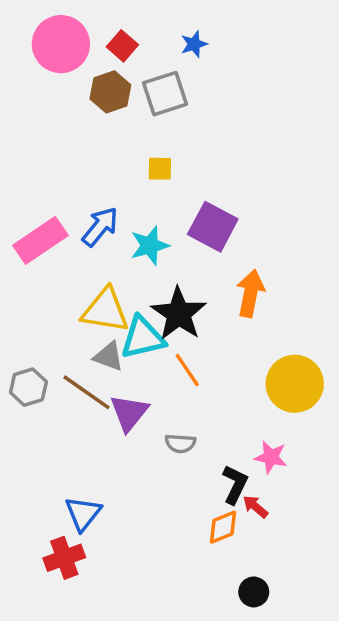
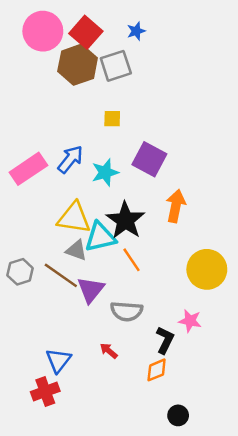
red square: (122, 46) -> (86, 32), size x1.5
brown hexagon: (110, 92) -> (78, 65), size x1.4
gray semicircle: (180, 443) -> (127, 311), size x1.5
red arrow: (255, 507) -> (109, 351), moved

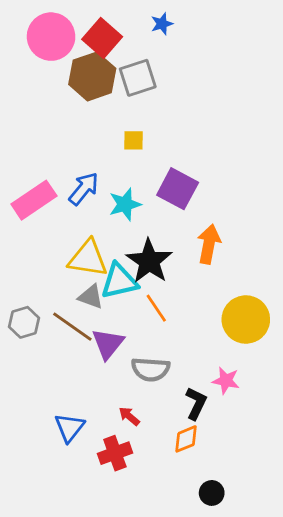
blue star: (136, 31) -> (162, 24), moved
red cross: (45, 391) -> (115, 453), moved

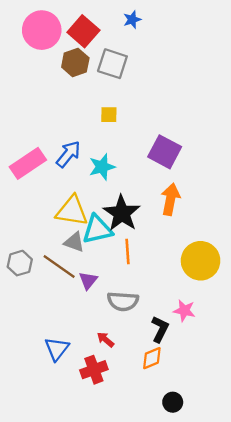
brown hexagon: (92, 76) -> (75, 63), size x0.7
gray square: (138, 78) -> (112, 64), turned 36
purple square: (178, 189) -> (165, 152), moved
orange line: (156, 308) -> (128, 251), turned 30
purple triangle: (108, 344) -> (88, 280), size x0.7

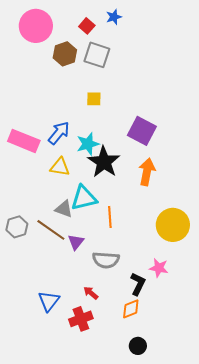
red square: (83, 31) -> (87, 26), moved, size x0.6
pink rectangle: (28, 163) -> (24, 141), turned 56
yellow triangle: (72, 211) -> (60, 167), moved, size x0.7
black star: (122, 213) -> (104, 162), moved
black circle: (173, 402) -> (138, 346), moved

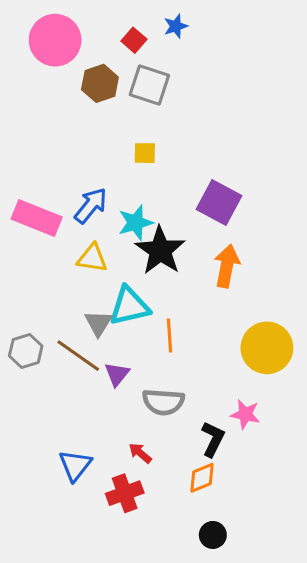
gray triangle: (64, 209) -> (98, 323), turned 42

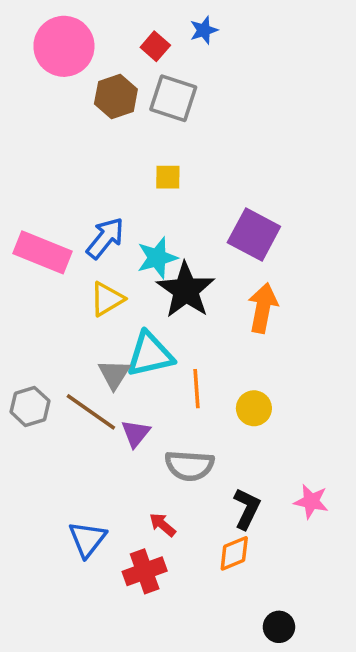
yellow triangle: (92, 258) -> (107, 299), turned -40
yellow circle: (267, 348) -> (254, 408), moved, size x0.6
pink star: (245, 414) -> (311, 501), moved
black circle: (213, 535) -> (279, 627), moved

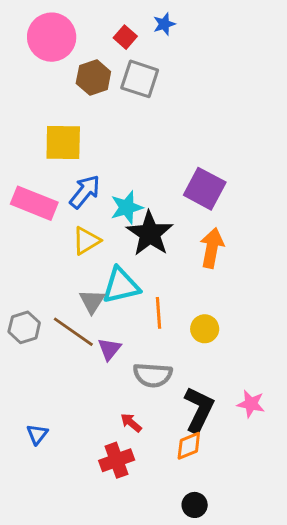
yellow square: (168, 177) -> (63, 143), moved, size x1.8
black L-shape: (247, 509) -> (199, 410), size x1.4
blue triangle: (87, 539) -> (37, 434), moved, size x0.7
black circle: (279, 627) -> (195, 505), moved

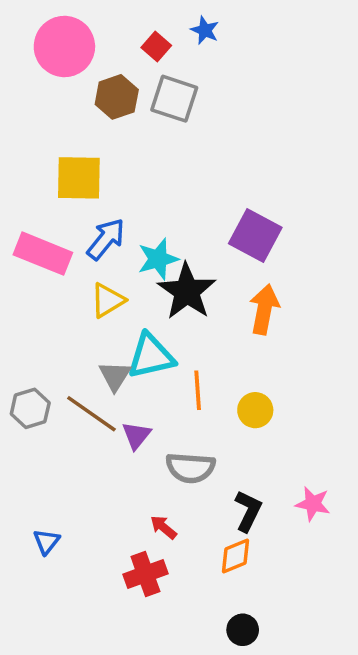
blue star: (164, 24) -> (205, 30), turned -30
black L-shape: (199, 410) -> (248, 511), size x0.7

